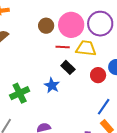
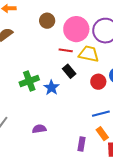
brown circle: (46, 26) -> (47, 21), moved
green cross: (20, 93) -> (29, 81), moved
blue line: (104, 107) -> (101, 114), turned 36

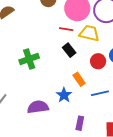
blue star: (51, 88) -> (64, 95), moved
purple semicircle: (39, 129) -> (38, 107), size x1.5
orange rectangle: (102, 134) -> (79, 79), moved

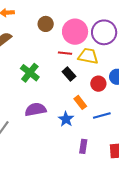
green cross: (29, 59) -> (30, 73), moved, turned -30
purple semicircle: (38, 107) -> (36, 110), moved

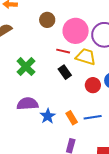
orange rectangle: (80, 102) -> (72, 118), moved
blue star: (66, 119) -> (48, 116), moved

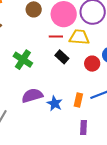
orange rectangle: (72, 118) -> (78, 100), turned 56

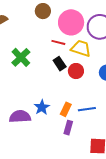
red circle: (92, 64) -> (76, 71), moved
purple semicircle: (32, 96) -> (20, 116), moved
purple rectangle: (83, 127) -> (68, 128), moved

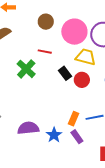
red line: (58, 42) -> (45, 52), moved
blue star: (42, 107) -> (54, 135), moved
purple rectangle: (68, 128) -> (77, 137), turned -48

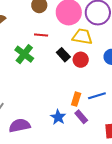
purple semicircle: (28, 128) -> (20, 126), moved

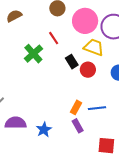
red line: (41, 35) -> (54, 38), turned 40
blue star: (58, 117) -> (44, 130), moved

